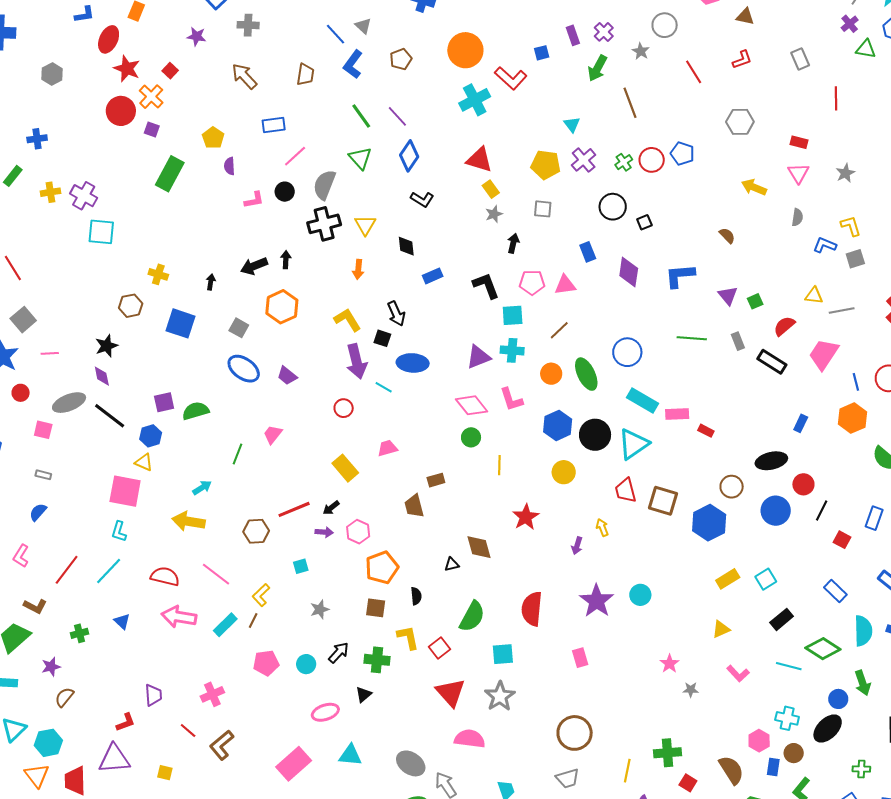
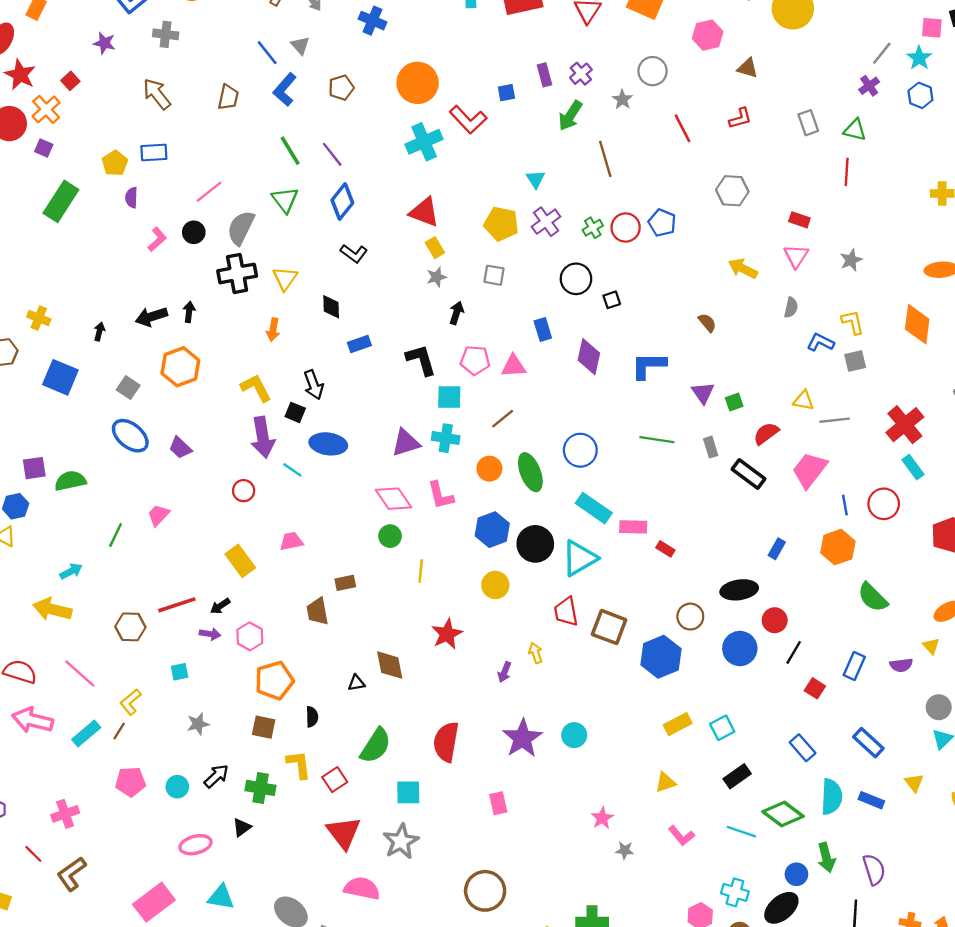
green triangle: (866, 49) -> (855, 130), moved
blue rectangle: (274, 125) -> (154, 152), moved
pink L-shape: (254, 200) -> (157, 239), turned -35

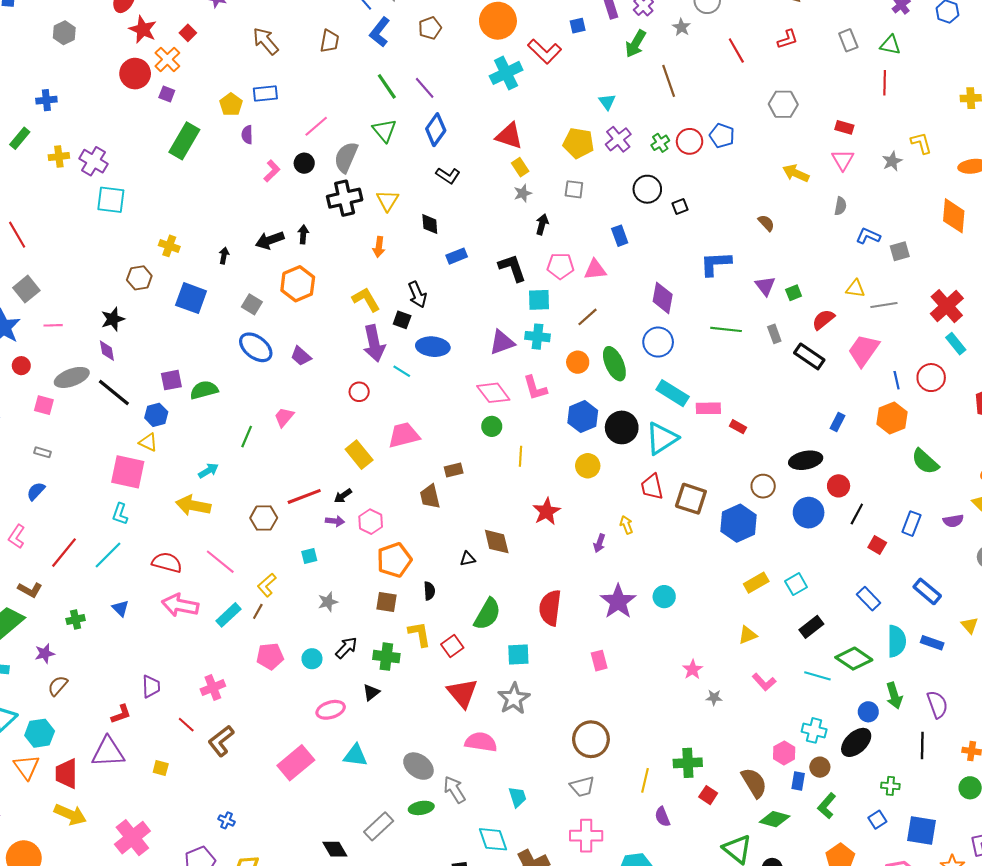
yellow L-shape: (853, 322) -> (921, 143), moved
purple diamond: (589, 357) -> (663, 298), moved
pink trapezoid: (291, 541) -> (404, 435), size x1.5

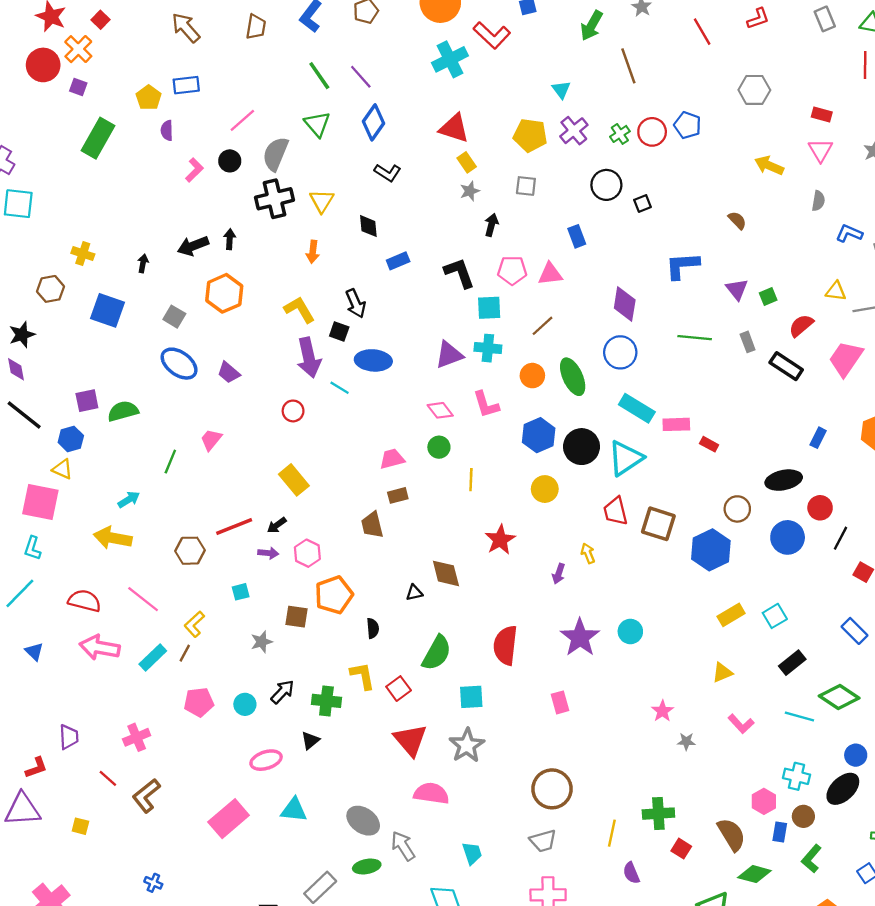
pink diamond: (493, 393) -> (440, 410), size x0.7
pink trapezoid: (404, 435) -> (392, 459), moved, size x0.7
brown square: (387, 602) -> (297, 617), moved

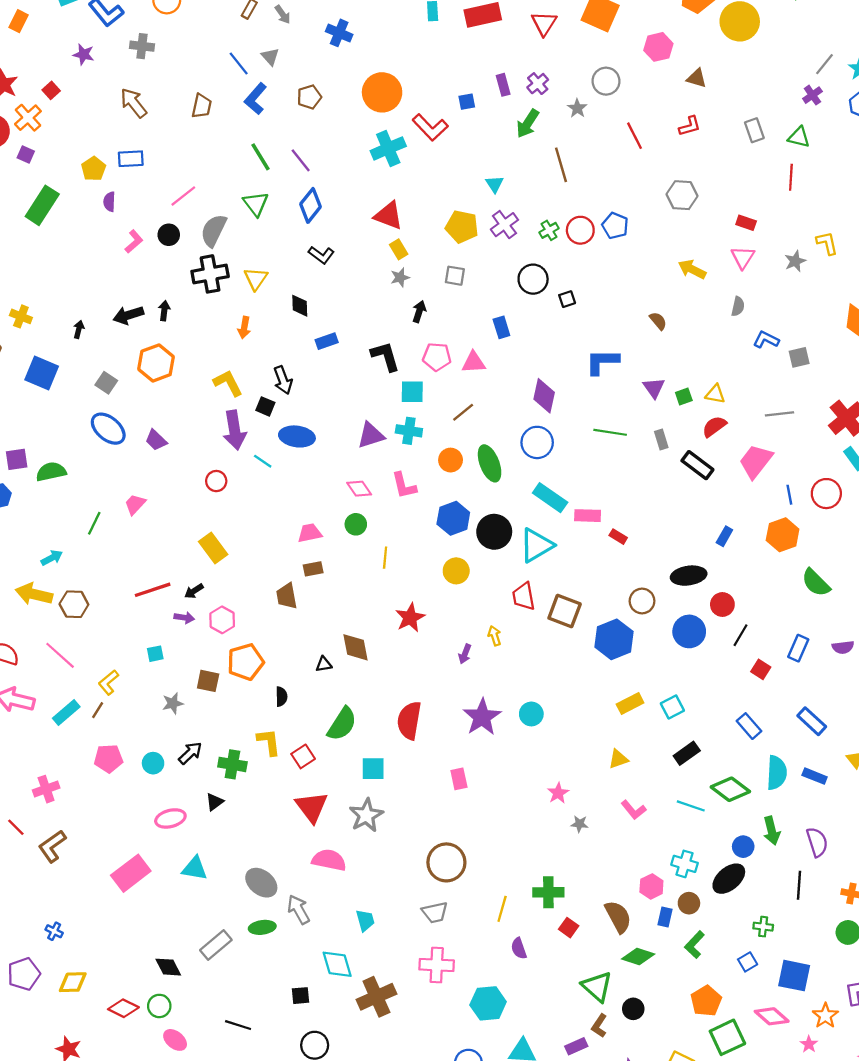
yellow triangle: (836, 291) -> (715, 394), moved
brown hexagon: (190, 551) -> (74, 604), moved

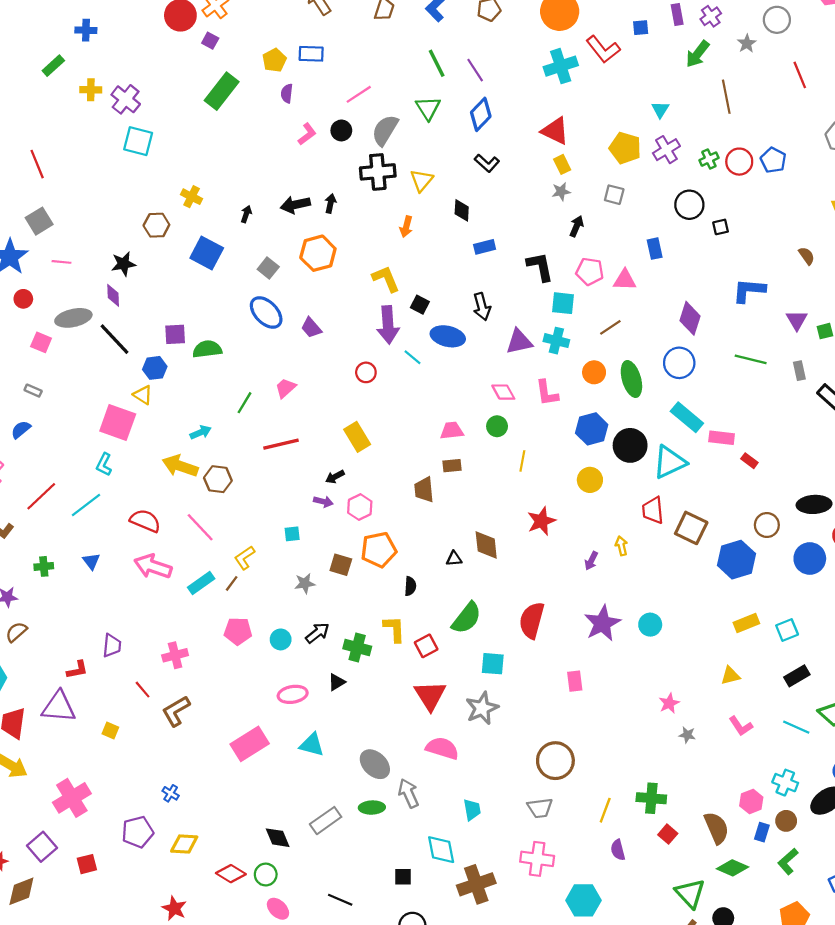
black arrow: (283, 380) -> (482, 307), moved
red line: (153, 590) -> (281, 444), moved

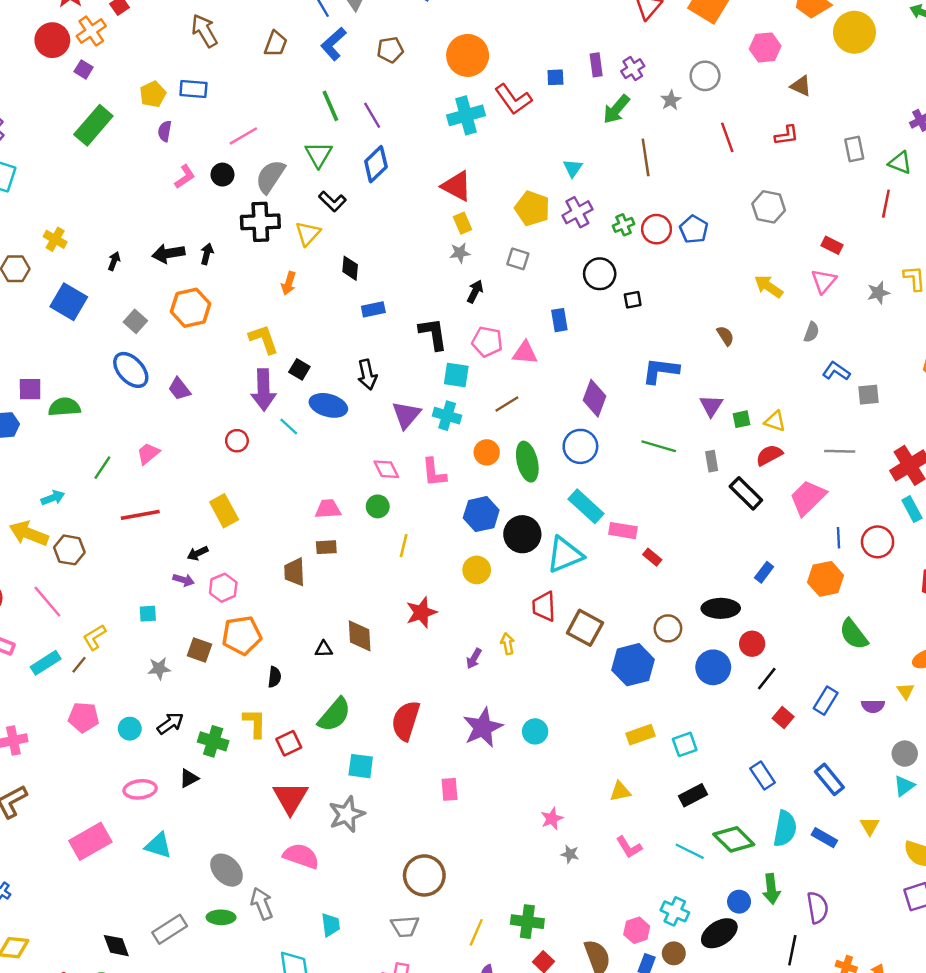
black L-shape: (487, 163) -> (332, 201), moved
purple triangle: (519, 342) -> (406, 415), turned -40

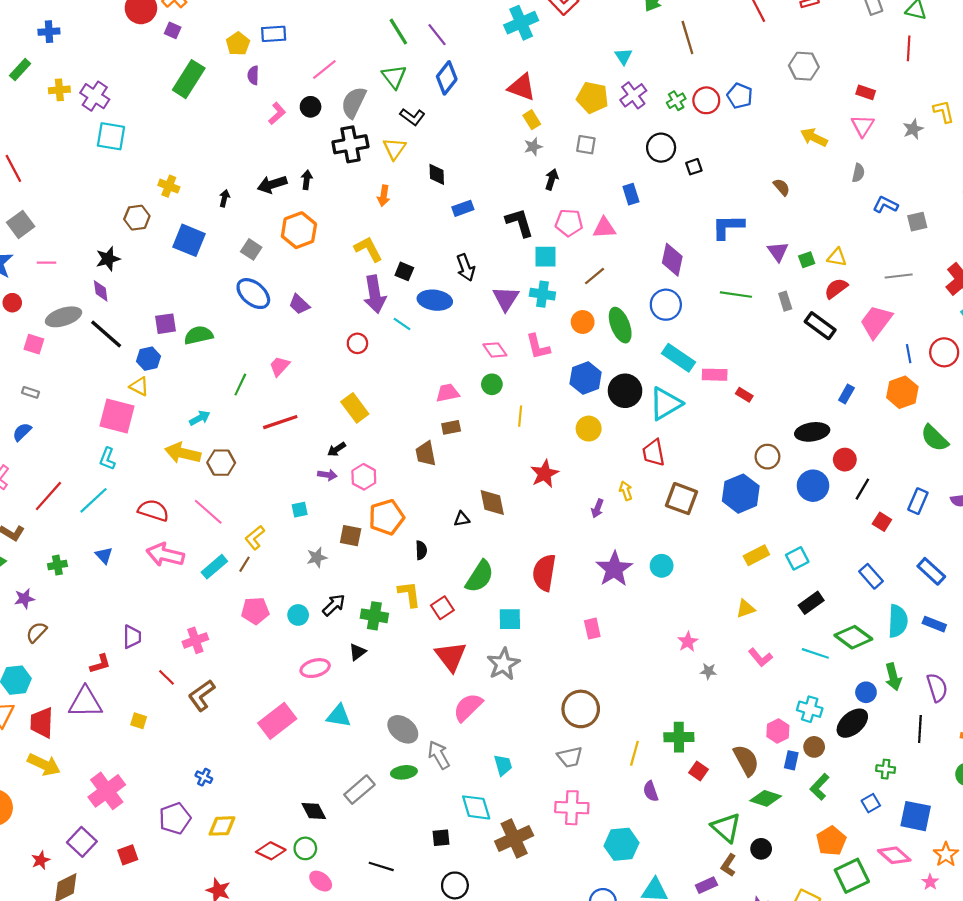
brown square: (585, 628) -> (682, 499), moved
pink semicircle: (301, 856) -> (468, 707), turned -56

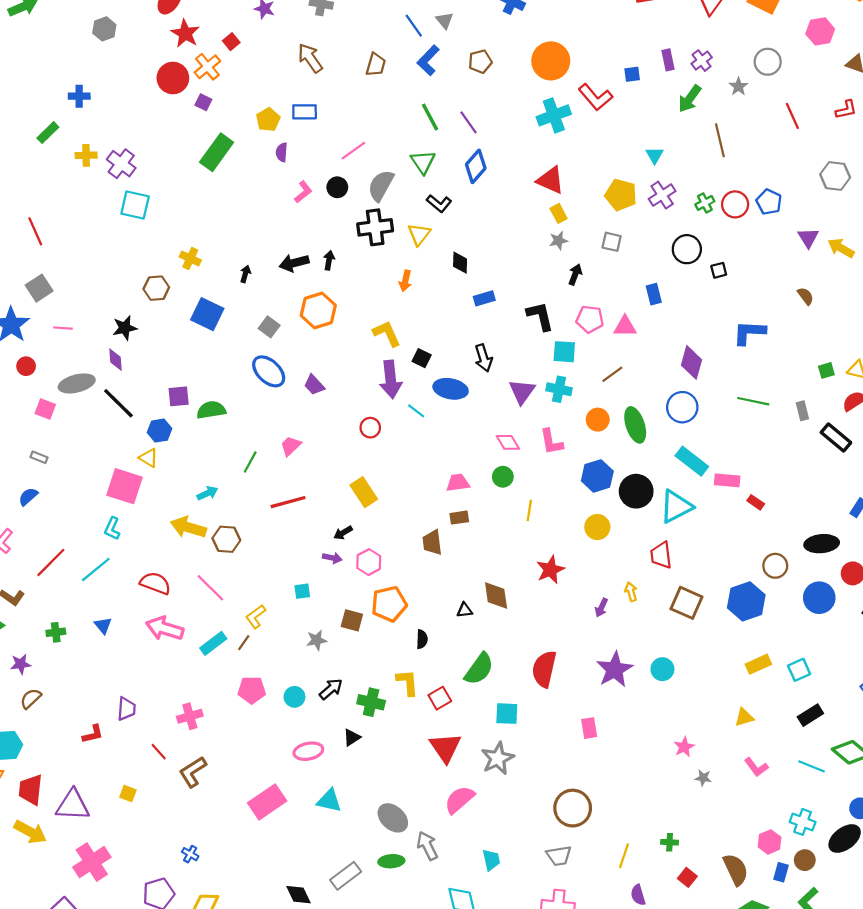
purple triangle: (778, 252) -> (808, 238), moved
purple triangle: (85, 702) -> (73, 805), moved
green cross: (679, 737) -> (670, 842), size x0.6

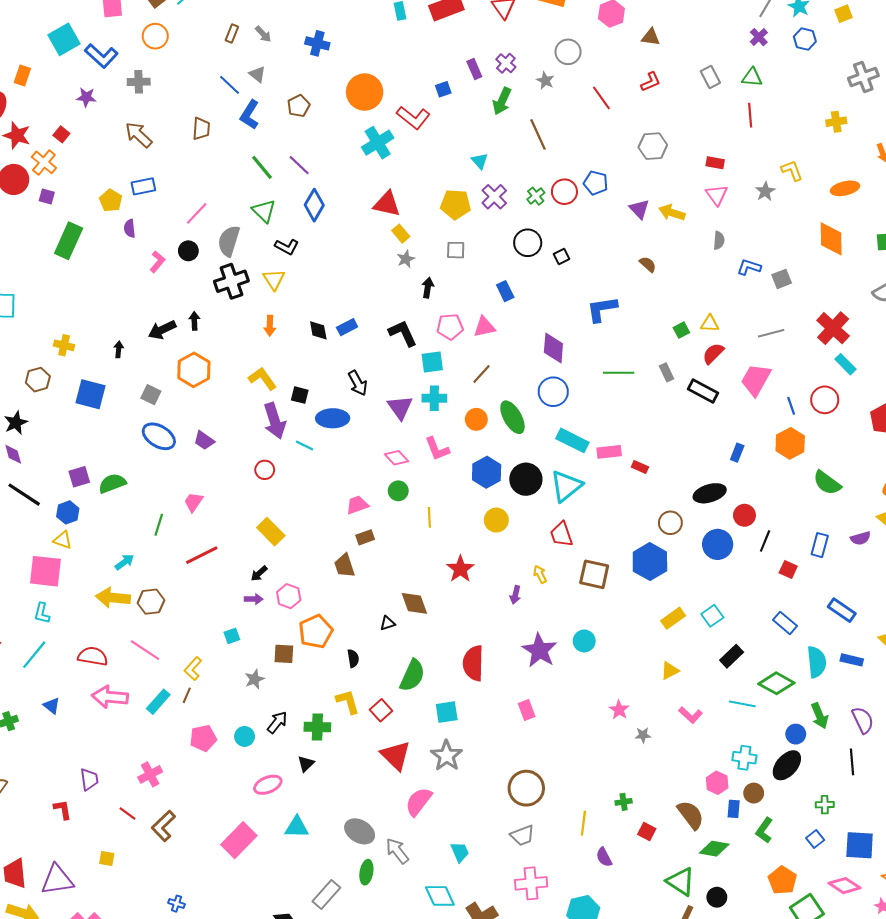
black diamond: (460, 263) -> (318, 330), moved
red L-shape: (93, 734) -> (63, 810), turned -75
green ellipse: (391, 861) -> (366, 872), turned -65

